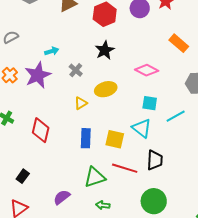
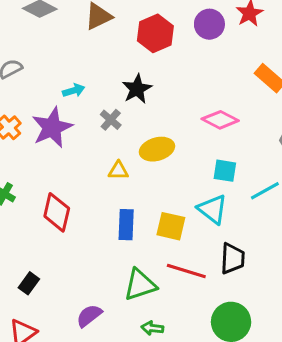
black star: (105, 50) -> (137, 89), moved
yellow triangle: (81, 103) -> (118, 171), turned 32

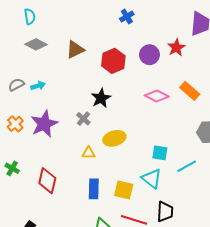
cyan arrow: (74, 90) -> (38, 86), moved
pink diamond: (220, 120) -> (157, 96), moved

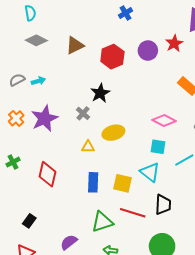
pink diamond: (157, 96) -> (164, 120), moved
green cross: (12, 168) -> (13, 162), turned 32

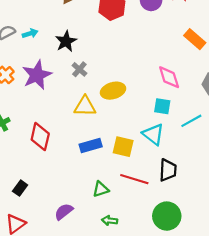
black star: (100, 93) -> (66, 41), moved
pink diamond: (164, 120) -> (169, 77), turned 45
yellow triangle: (88, 147) -> (85, 106), size x1.5
blue rectangle: (93, 182) -> (91, 145), turned 72
green triangle: (102, 222) -> (101, 189), size x0.7

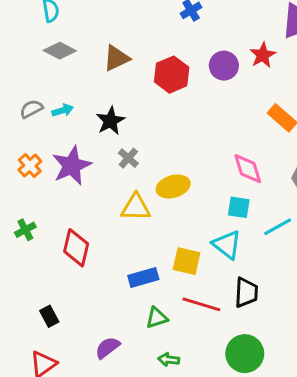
blue rectangle: (91, 145) -> (143, 278), moved
black rectangle: (20, 188) -> (49, 316), turned -64

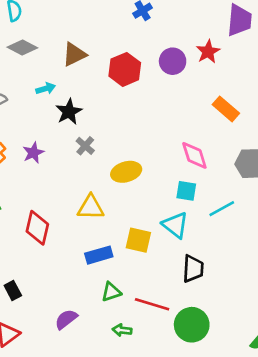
cyan arrow: (63, 110) -> (46, 88), moved
purple star: (72, 166) -> (33, 153), size x0.6
yellow triangle: (136, 207) -> (91, 207), moved
red line: (201, 304) -> (152, 304), moved

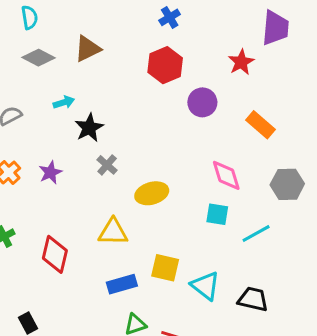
brown triangle: (74, 54) -> (88, 49), moved
purple circle: (173, 61) -> (202, 102), moved
red hexagon: (125, 69) -> (165, 65), moved
cyan triangle: (175, 225) -> (205, 286), moved
black trapezoid: (193, 269) -> (253, 299), moved, turned -80

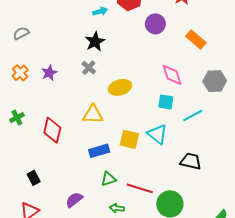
cyan arrow: (64, 102) -> (100, 11), moved
black star: (89, 128) -> (95, 42), moved
cyan triangle: (205, 286) -> (157, 134), moved

